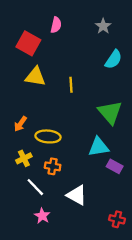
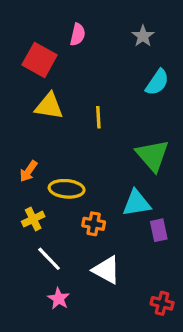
orange cross: (53, 166) -> (94, 224), moved
purple rectangle: (115, 166) -> (159, 230), turned 49

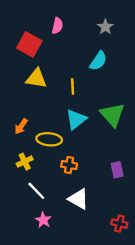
cyan semicircle: (157, 82) -> (98, 61), moved
cyan triangle: (137, 203) -> (76, 119), moved, turned -30

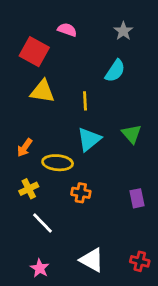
pink semicircle: (57, 26) -> (67, 30), turned -84
green triangle: (112, 115) -> (132, 134), size x0.7
white triangle: (78, 199) -> (92, 260), moved
pink star: (43, 220) -> (40, 268), moved

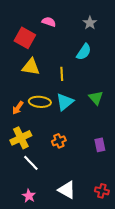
yellow ellipse: (58, 163) -> (40, 102), moved
yellow cross: (29, 189) -> (21, 138), size x1.5
orange cross: (81, 193) -> (59, 141), turned -32

